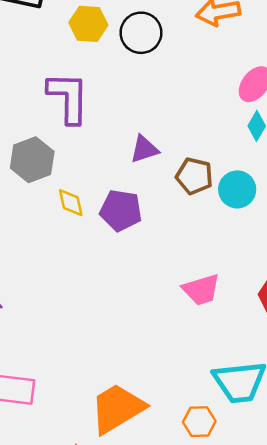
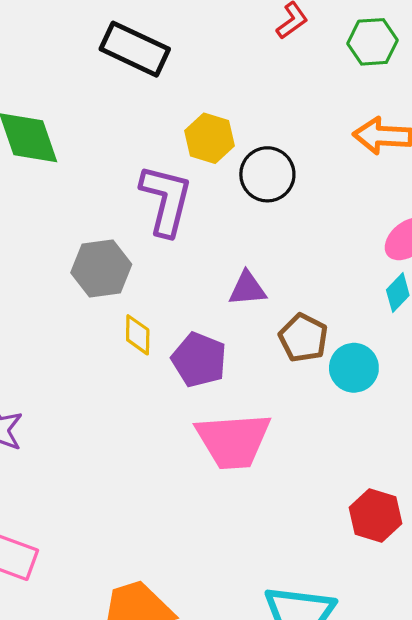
yellow hexagon: (88, 24) -> (209, 138), moved
black circle: (141, 33) -> (267, 174), moved
pink trapezoid: (201, 290) -> (233, 441), moved, size x1.5

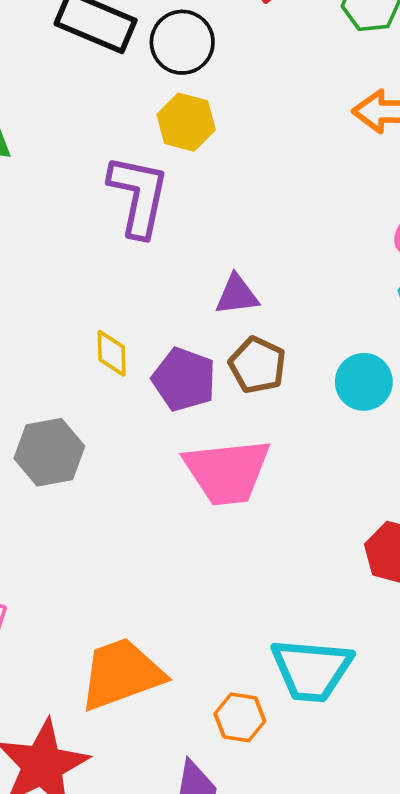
black circle: (267, 174) -> (182, 42), moved
gray hexagon: (101, 269) -> (49, 452), moved
brown pentagon: (303, 338) -> (257, 365), moved

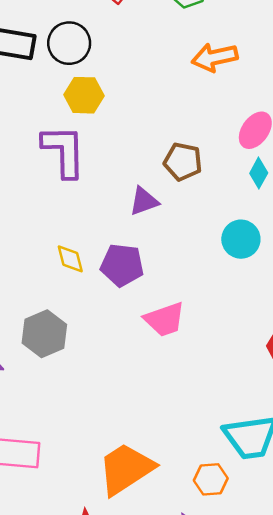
brown pentagon: (257, 365) -> (183, 162), moved
pink trapezoid: (227, 472) -> (165, 319), size x0.7

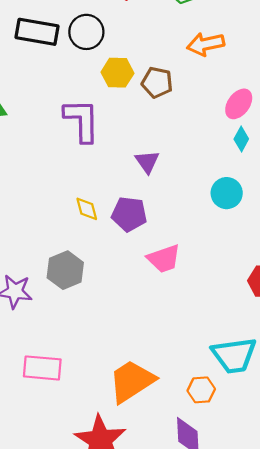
yellow hexagon: (84, 95) -> (117, 73), moved
brown pentagon: (183, 162) -> (157, 82), moved
purple triangle: (144, 201) -> (147, 162), turned -45

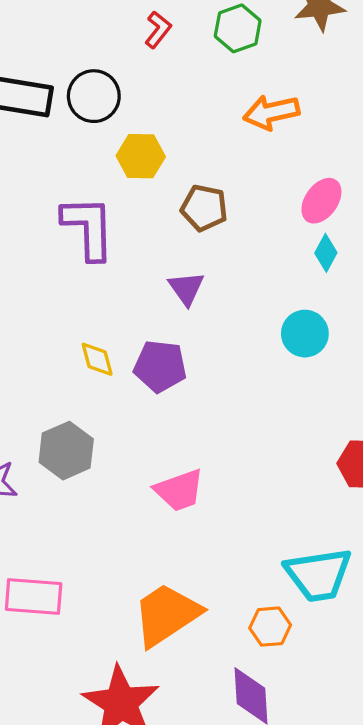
brown pentagon: (157, 82) -> (204, 208), moved
pink trapezoid: (164, 259) -> (179, 490), moved

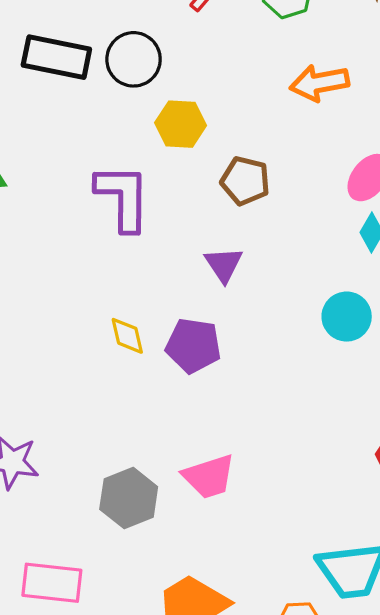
gray hexagon: (66, 451) -> (129, 498), moved

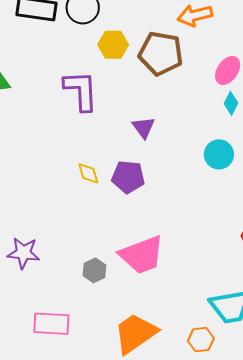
brown pentagon: (245, 181) -> (161, 53), moved, size x1.5
pink trapezoid: (209, 476) -> (142, 255), size x1.4
gray hexagon: (129, 498) -> (95, 270), size x0.7

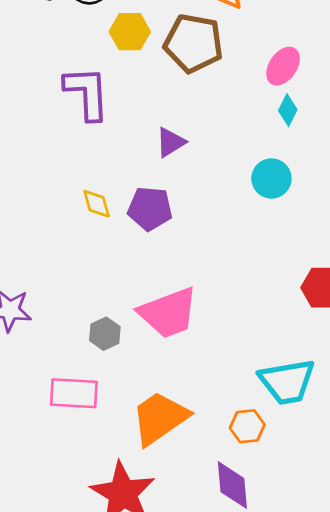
purple triangle: (144, 127) -> (171, 142), turned 35
pink rectangle: (51, 324) -> (74, 393), moved

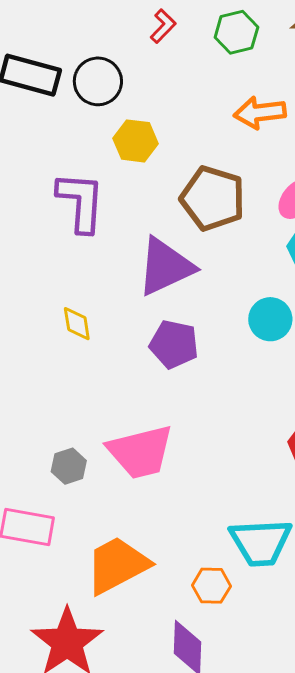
brown pentagon: (193, 43) -> (213, 198), moved
purple triangle: (171, 142) -> (165, 267), size x1.8
purple pentagon: (150, 209) -> (174, 344), moved

